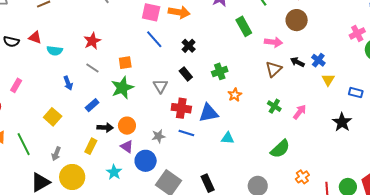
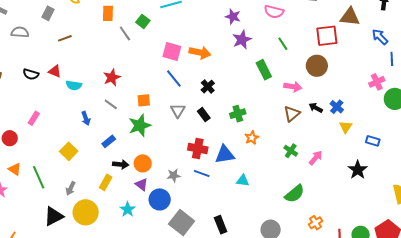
gray triangle: (160, 86) -> (178, 111), moved

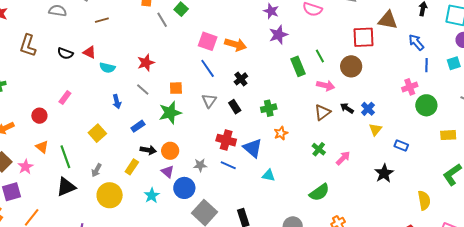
green line: (283, 44) -> (320, 56), moved
blue triangle: (225, 155) -> (253, 148), turned 45
black triangle: (54, 216) -> (66, 187), moved

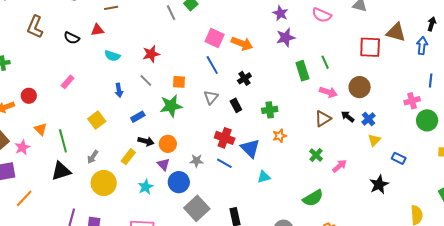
blue arrow: (416, 42) -> (422, 46), moved, turned 42
red triangle: (89, 52) -> (97, 30), moved, turned -40
brown circle: (351, 66) -> (360, 87), moved
red circle: (39, 116) -> (29, 96), moved
cyan triangle: (269, 175) -> (264, 177), turned -32

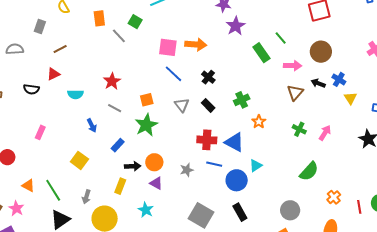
blue circle: (179, 182) -> (237, 180), moved

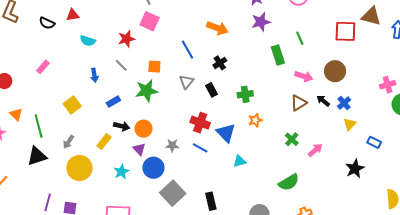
green line: (281, 38) -> (300, 38), moved
pink square: (168, 47) -> (150, 21), moved
blue circle: (237, 180) -> (153, 168), moved

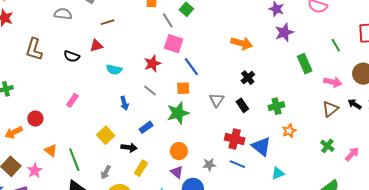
green line: (300, 38) -> (336, 45), moved
blue line: (188, 50) -> (191, 67), moved
black arrow: (122, 126) -> (129, 147), moved

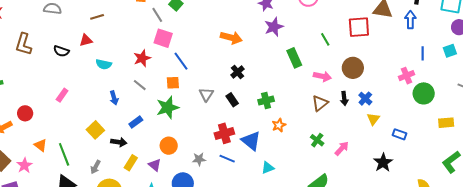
black arrow: (355, 104) -> (344, 98), turned -128
red cross: (235, 139) -> (224, 133), turned -30
purple triangle: (177, 172) -> (155, 165), moved

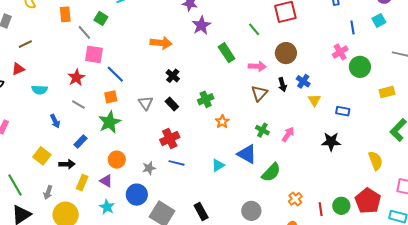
blue triangle: (251, 141) -> (247, 154), moved
black star: (383, 163) -> (331, 142), turned -30

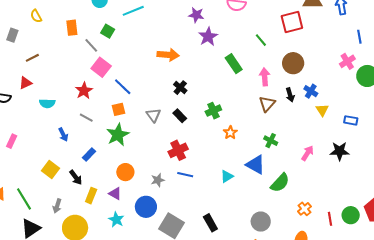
pink square: (94, 54) -> (101, 67), turned 30
pink arrow: (257, 66) -> (265, 77), turned -96
pink arrow: (288, 134) -> (307, 153), moved
black arrow: (67, 164) -> (76, 177), turned 56

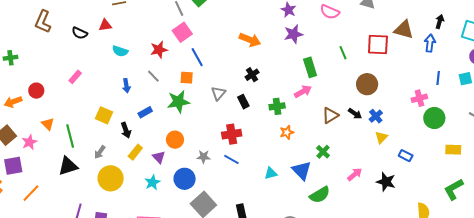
pink arrow: (265, 77) -> (303, 91), moved, turned 48
black arrow: (290, 95) -> (355, 114), turned -56
yellow square: (51, 169) -> (104, 115), turned -30

